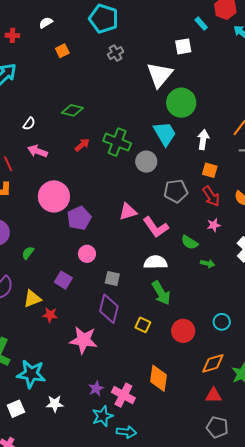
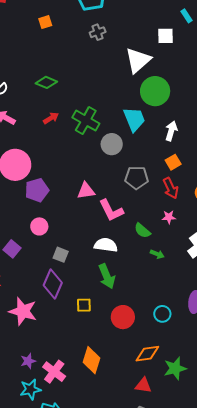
orange square: (210, 170) -> (173, 162), turned 35
yellow square: (143, 325) -> (84, 305), turned -35

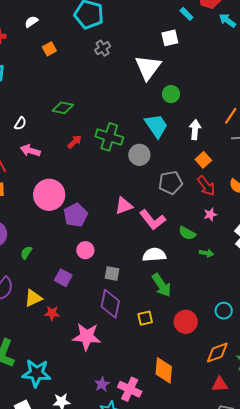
green circle: (155, 91) -> (171, 94), size x0.6

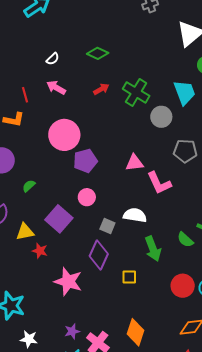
green semicircle: (187, 233) -> (185, 240), moved
white semicircle: (154, 255) -> (135, 215), moved
purple square: (63, 278) -> (59, 219), size x1.5
red circle: (186, 322) -> (183, 286), moved

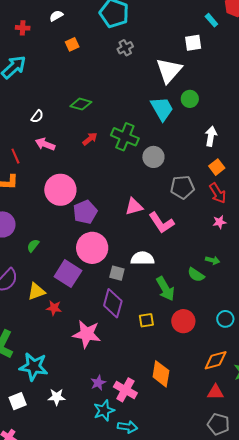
cyan trapezoid: (184, 92) -> (162, 109), moved
pink circle: (87, 197) -> (92, 248), size x1.8
red circle: (183, 286) -> (183, 321), moved

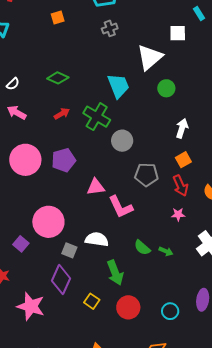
cyan trapezoid: (162, 109) -> (118, 86), moved
purple pentagon: (85, 212) -> (64, 160), moved
purple square: (68, 274) -> (21, 244), size x0.6
green semicircle: (196, 275) -> (142, 248), moved
yellow square: (146, 320) -> (92, 301), turned 35

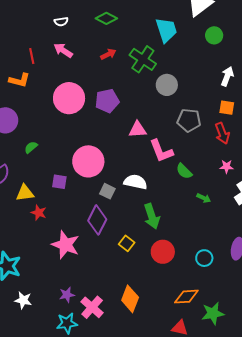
white semicircle: (13, 84) -> (61, 22), turned 32
orange square: (183, 160) -> (227, 108), turned 35
pink star: (178, 214) -> (227, 167), moved
purple square: (21, 244) -> (59, 182), turned -35
green semicircle: (142, 248) -> (184, 171), moved

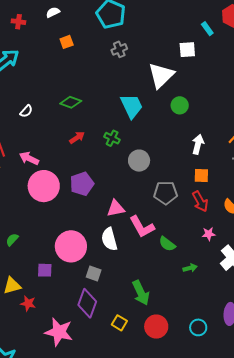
white semicircle: (61, 22) -> (26, 111), turned -32
pink arrow: (63, 50) -> (29, 158), moved
green cross: (143, 59) -> (112, 138), size x0.6
white semicircle: (135, 182) -> (109, 239), moved, turned -110
green arrow: (204, 198) -> (190, 268), turned -32

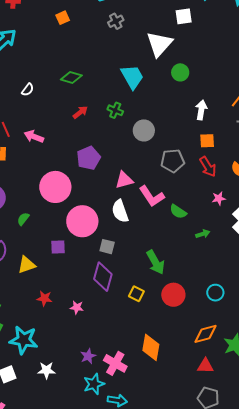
pink circle: (44, 186) -> (55, 187), moved
red star: (28, 303) -> (44, 298), moved
pink star: (59, 332) -> (77, 307), size x0.5

